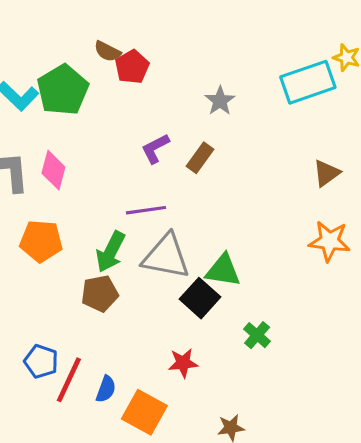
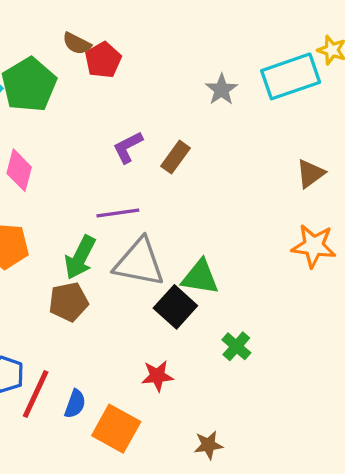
gray star: (220, 101) -> (222, 90), moved

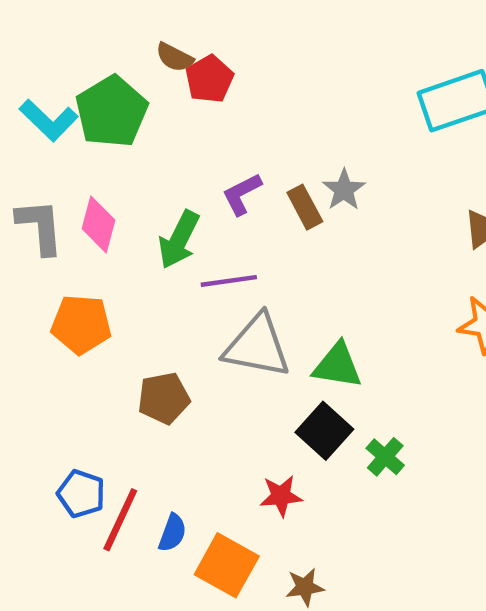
gray star: (222, 90) -> (344, 190), moved
brown rectangle: (175, 157) -> (305, 207), turned -64
green arrow: (80, 257) -> (179, 240), moved
black square: (175, 307) -> (324, 431), moved
brown star: (208, 445) -> (305, 587), moved

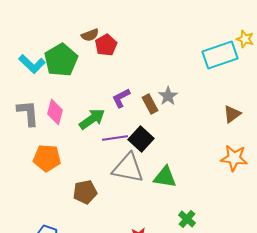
brown semicircle: (175, 57) -> (90, 35), turned -48
green arrow: (179, 240) -> (92, 119), turned -152
black square: (324, 431) -> (141, 139), moved

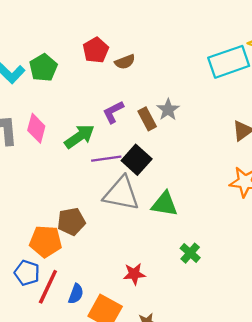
brown semicircle: (90, 35) -> (125, 62), moved
green pentagon: (61, 60) -> (43, 68), size x0.7
orange pentagon: (47, 158) -> (46, 241), moved

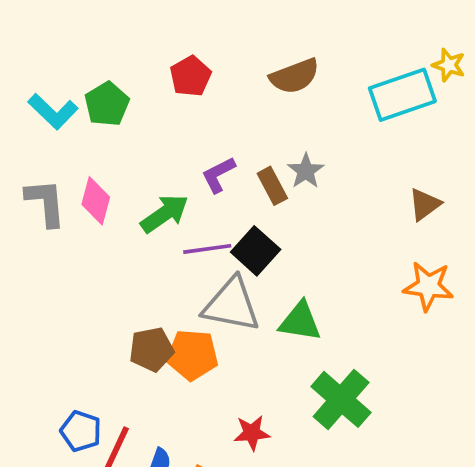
brown semicircle: (125, 62) -> (295, 76), moved, size x1.5
orange pentagon: (46, 241) -> (192, 355), moved
green cross: (190, 253) -> (341, 399), size x1.8

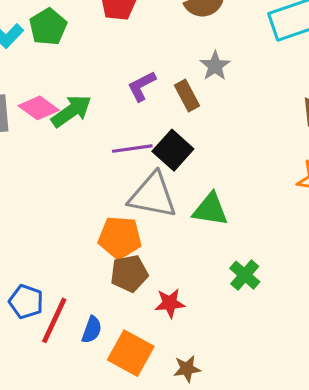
gray star: (306, 171) -> (215, 66), moved
pink diamond: (96, 201) -> (39, 108), turned -69
green arrow: (164, 214) -> (71, 111), moved
brown pentagon: (151, 349) -> (129, 273), moved
green cross: (341, 399) -> (245, 275), size x0.6

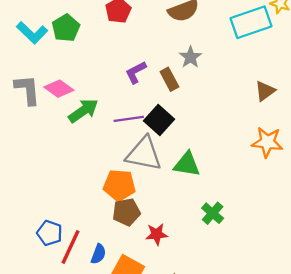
green arrow: (71, 111) -> (83, 111), moved

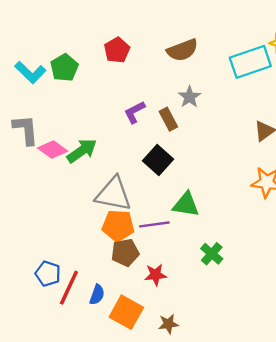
pink diamond: (59, 89) -> (53, 150), moved
purple line: (129, 119) -> (154, 224), moved
gray triangle: (144, 154) -> (113, 194), moved

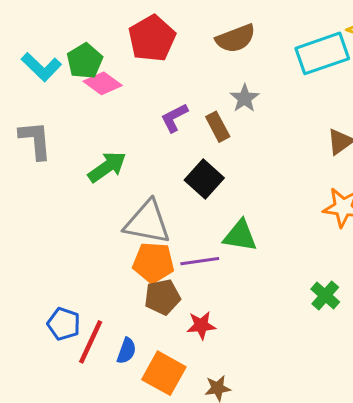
red pentagon: (117, 50) -> (152, 38), size x1.4
pink diamond: (53, 150) -> (103, 83), moved
green cross: (212, 254) -> (325, 296), moved

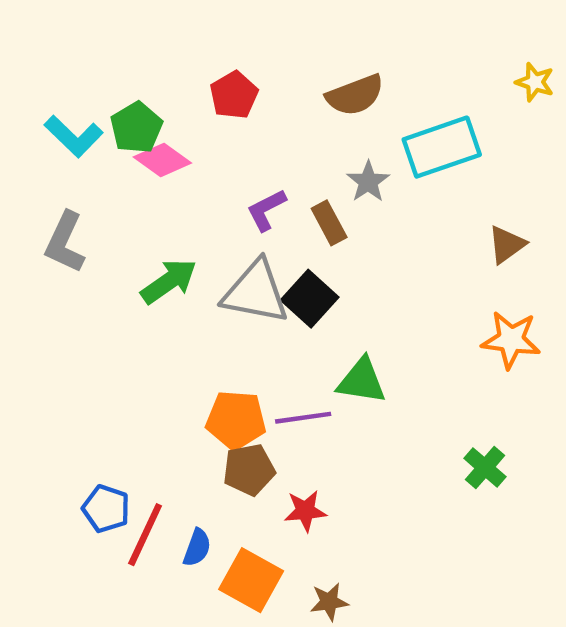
red pentagon: (152, 38) -> (234, 95), size x0.7
cyan rectangle: (322, 53) -> (442, 147), moved
gray L-shape: (35, 140) -> (65, 242), turned -150
gray triangle: (147, 222) -> (256, 292), moved

